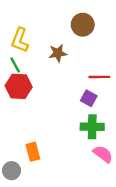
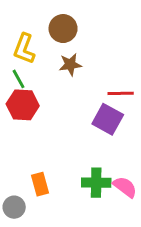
brown circle: (83, 25) -> (63, 29), moved
purple square: (89, 98) -> (108, 119), size x1.5
green cross: (92, 127) -> (96, 183), moved

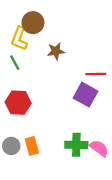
brown circle: (63, 29) -> (33, 23), moved
red hexagon: (23, 105) -> (18, 103), moved
gray circle: (14, 207) -> (11, 146), moved

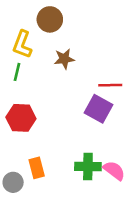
brown circle: (33, 23) -> (50, 19), moved
green line: (15, 63) -> (17, 72), turned 42
gray circle: (11, 146) -> (13, 182), moved

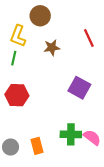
red line: (110, 85) -> (89, 38), moved, turned 66
orange rectangle: (37, 168) -> (37, 146), moved

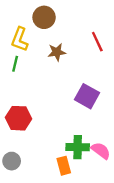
red hexagon: (17, 95) -> (19, 118), moved
orange rectangle: (37, 146) -> (64, 166), moved

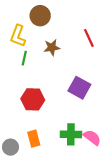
green line: (15, 64) -> (24, 58), moved
red hexagon: (19, 118) -> (33, 99), moved
orange rectangle: (64, 166) -> (34, 139), moved

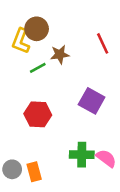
brown circle: (40, 16) -> (37, 29), moved
green line: (24, 58) -> (38, 68), moved, turned 48
orange rectangle: (34, 139) -> (34, 172), moved

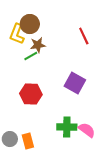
brown star: (60, 54) -> (38, 45), moved

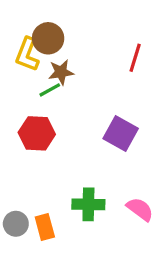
red line: (84, 36) -> (135, 58), turned 42
red hexagon: (31, 94) -> (37, 133), moved
green cross: (67, 127) -> (88, 204), moved

